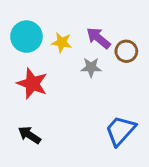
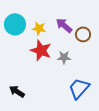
gray star: (91, 67) -> (64, 57), moved
red star: (32, 84) -> (41, 50), moved

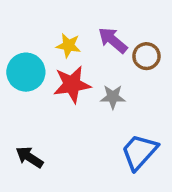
cyan circle: (15, 24) -> (26, 72), moved
red star: (41, 50) -> (72, 84), turned -30

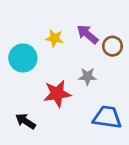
red star: (72, 84) -> (57, 94), moved
blue trapezoid: (139, 152) -> (107, 117), turned 56

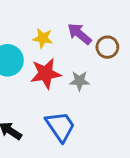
red star: (57, 94) -> (46, 74), moved
blue trapezoid: (107, 117) -> (60, 126), moved, turned 48

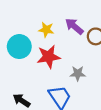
gray star: (79, 81) -> (78, 73), moved

